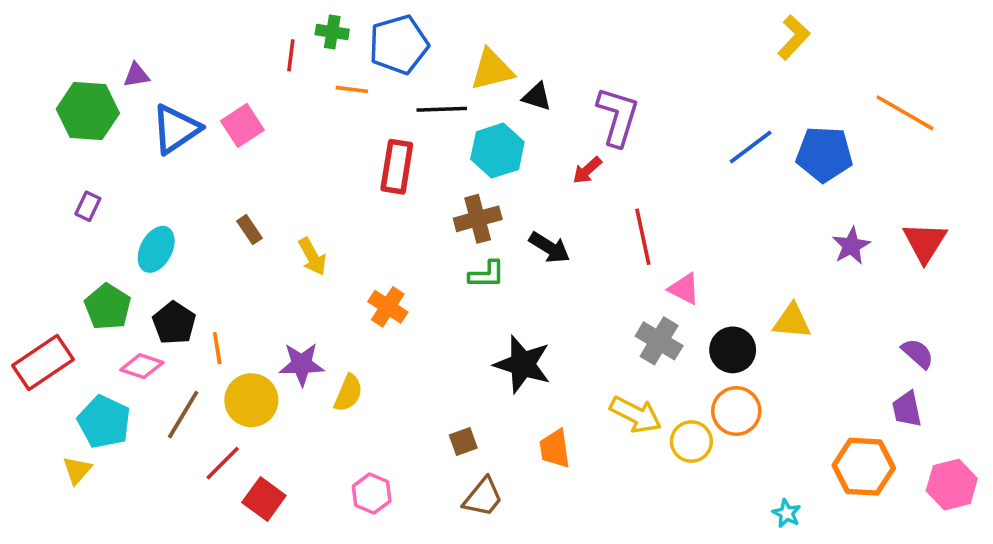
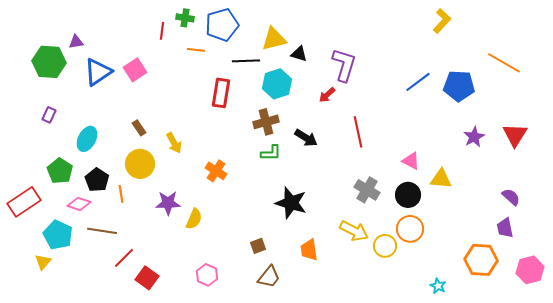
pink triangle: (684, 289) -> (411, 161), moved
yellow circle: (251, 400) -> (140, 164), moved
brown line: (183, 415) -> (102, 231), turned 68

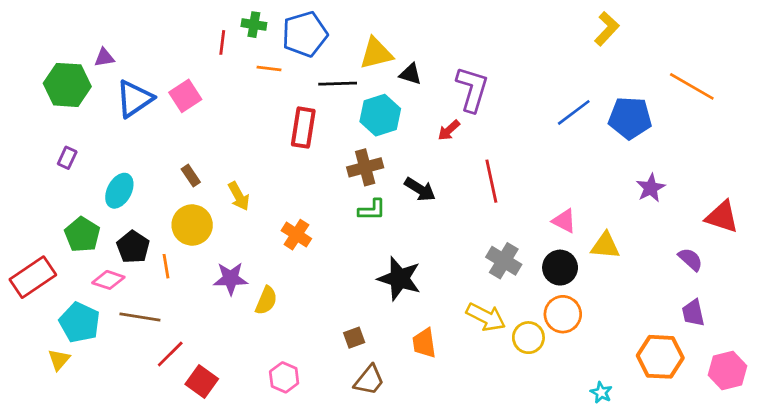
red triangle: (515, 135) -> (722, 217), moved, turned -44
purple semicircle: (511, 197) -> (690, 259), moved

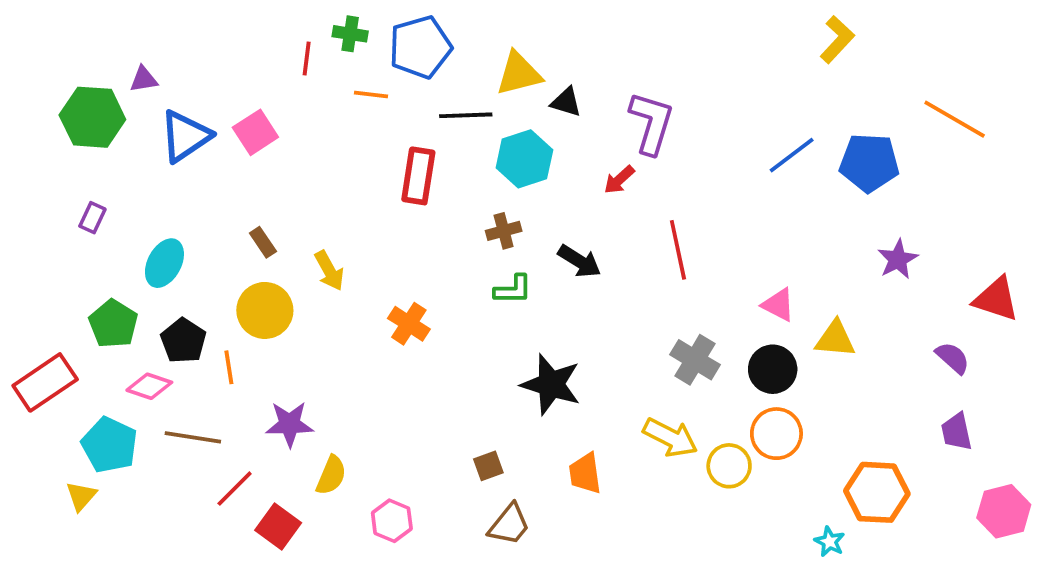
brown cross: (365, 167) -> (504, 231), size x0.7
purple star: (231, 279) -> (290, 424), moved
yellow semicircle: (266, 300) -> (331, 475), moved
orange hexagon: (660, 357) -> (877, 492), moved

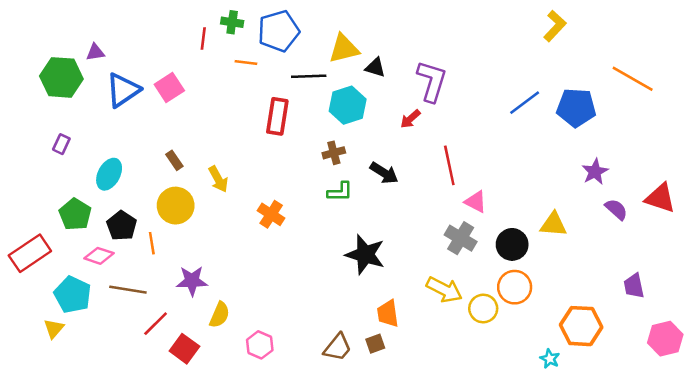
pink triangle: (778, 305) -> (476, 202), moved
purple semicircle: (953, 358) -> (616, 209), moved
brown square: (488, 466) -> (375, 344), moved

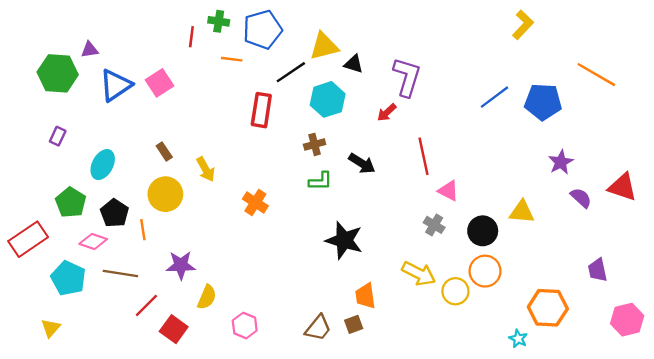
black line: (309, 76) -> (291, 72), turned -32
gray cross: (461, 238) -> (434, 225), size x0.7
yellow triangle: (54, 329) -> (51, 328), moved

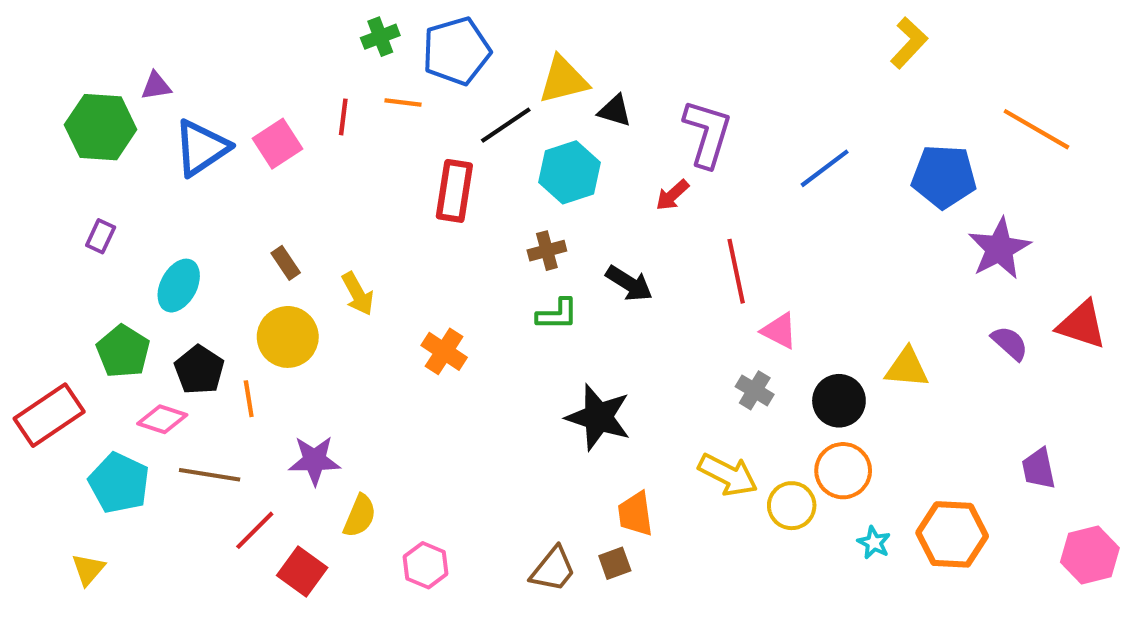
green cross: (219, 21) -> (380, 37), turned -30
red line: (191, 37) -> (343, 117), moved
blue line: (495, 97) -> (825, 168), moved
purple star: (561, 162) -> (999, 249), moved, size x1.4
cyan star: (518, 339) -> (874, 543), moved

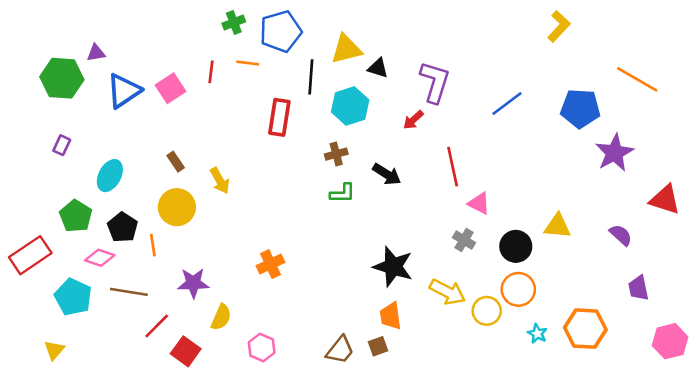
black line: (506, 125) -> (311, 77), turned -52
purple semicircle: (1010, 343) -> (621, 235), moved
orange cross: (444, 351) -> (270, 264), moved, turned 32
black star: (598, 417) -> (393, 267), moved

